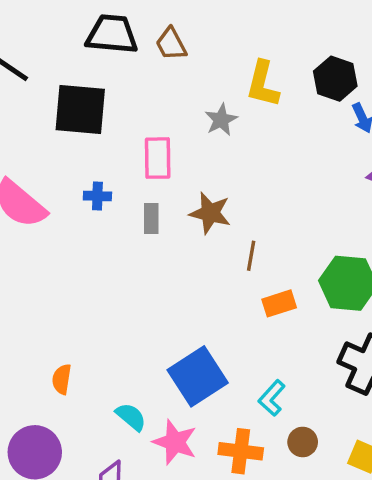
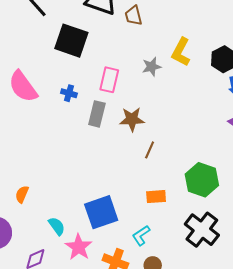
brown star: (210, 213) -> (132, 119), turned -30
gray rectangle: (151, 218) -> (97, 114), size x1.4
orange rectangle: (279, 303) -> (156, 197), moved

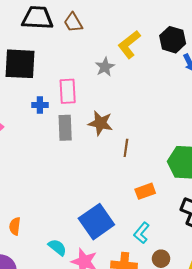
yellow L-shape: (181, 52) -> (129, 44), turned 40
blue cross: (69, 93) -> (40, 105), moved
brown star: (132, 119) -> (100, 123), turned 30

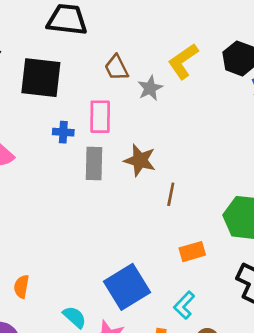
brown trapezoid: (73, 22) -> (116, 68), moved

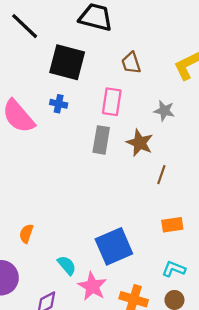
gray star: (150, 88) -> (164, 111), moved, turned 30
blue cross: (63, 132) -> (59, 104), moved
cyan L-shape: (184, 305) -> (174, 269), moved, turned 60

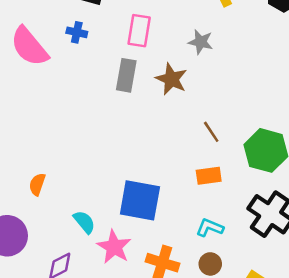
brown line: (161, 175) -> (211, 132), moved, turned -54
blue square: (114, 246) -> (140, 200), turned 33

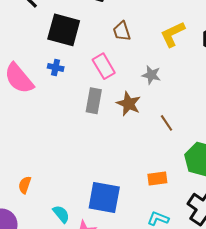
pink rectangle: (139, 31) -> (104, 66), turned -40
brown line: (211, 132) -> (167, 123), moved

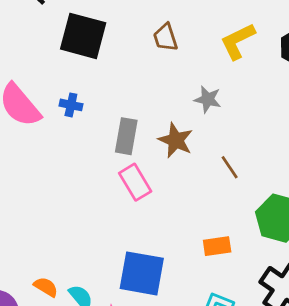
pink rectangle: (104, 66) -> (135, 182), moved
blue cross: (56, 67) -> (71, 105), moved
orange semicircle: (25, 185) -> (46, 287), moved, turned 102

